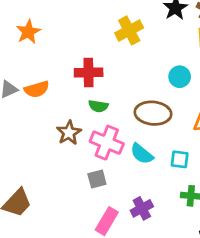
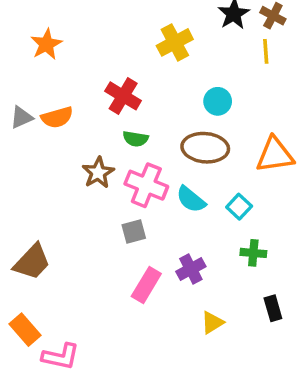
red cross: (89, 72) -> (123, 96), turned 32
cyan circle: (180, 77) -> (218, 101), moved
cyan square: (180, 159) -> (239, 207), turned 36

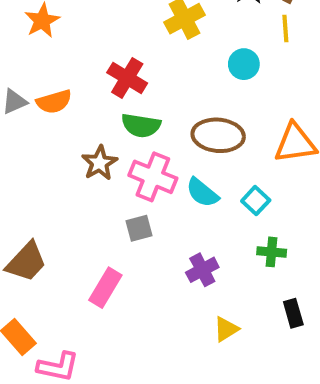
cyan circle: (218, 101) -> (244, 64), moved
green semicircle: (136, 139) -> (141, 125), size x1.4
pink rectangle: (146, 285) -> (105, 288), moved

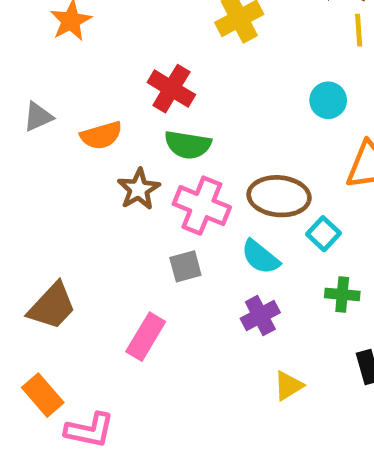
cyan circle: (244, 64) -> (328, 100), moved
orange semicircle: (54, 102) -> (101, 135), moved
brown ellipse: (218, 135) -> (279, 196), moved
cyan semicircle: (202, 193) -> (260, 257), moved

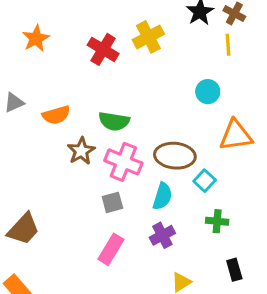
red cross: (171, 89) -> (103, 49), moved
cyan semicircle: (260, 257) -> (162, 196), turned -112
pink rectangle: (146, 337) -> (111, 249), moved

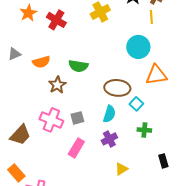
red cross: (103, 49) -> (56, 20), moved
cyan circle: (208, 92) -> (138, 47), size x1.5
pink cross: (123, 162) -> (51, 120), moved
black rectangle: (234, 270) -> (163, 161), moved

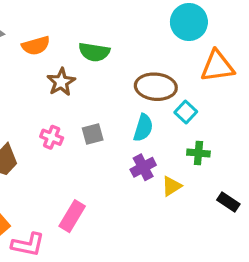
pink cross: (51, 120) -> (52, 137), size x0.6
pink rectangle: (76, 148) -> (72, 216), moved
black rectangle: (163, 161) -> (228, 202), turned -40
yellow triangle: (121, 169) -> (172, 186), moved

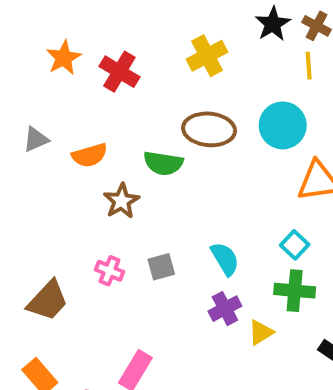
brown ellipse: (156, 87) -> (209, 129), moved
cyan square: (186, 112) -> (295, 245), moved
cyan semicircle: (143, 128) -> (225, 259), turned -48
green cross: (198, 153) -> (295, 291), size x1.4

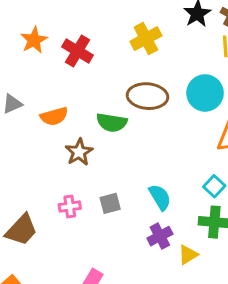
pink cross: (109, 271) -> (70, 207), turned -30

